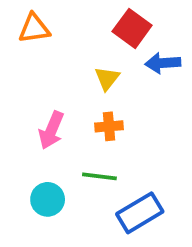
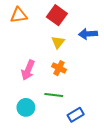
red square: (132, 28) -> (57, 15), moved
orange cross: (109, 126) -> (59, 68), turned 32
blue rectangle: (140, 213) -> (76, 115), size x0.7

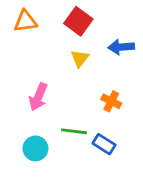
orange cross: (59, 68) -> (111, 101), moved
blue rectangle: (76, 115) -> (104, 144), moved, turned 63

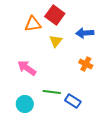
orange triangle: (25, 21) -> (33, 24), moved
pink arrow: (38, 97) -> (27, 68), turned 102
orange cross: (111, 101) -> (86, 64), moved

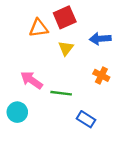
red square: (55, 15) -> (65, 17), turned 30
green line: (52, 92) -> (61, 93), moved
cyan circle: (25, 104) -> (17, 112), moved

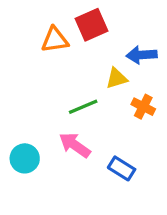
yellow triangle: (66, 48) -> (117, 78), moved, turned 35
pink arrow: (32, 80) -> (75, 145), moved
green line: (61, 93) -> (83, 107), moved, turned -30

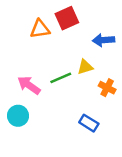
yellow triangle: (117, 78) -> (85, 67), moved
orange cross: (143, 107) -> (107, 88), moved
pink arrow: (75, 145) -> (29, 85), moved

